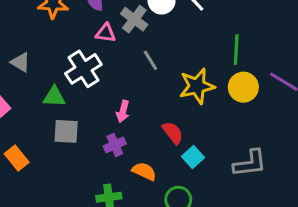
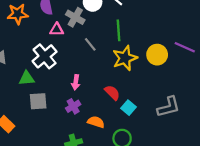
green line: (236, 50) -> (118, 30), moved

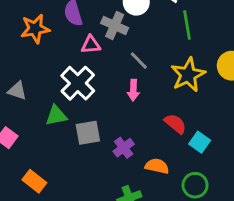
green line: (118, 30) -> (187, 25), moved
pink arrow: (76, 82) -> (133, 90), moved
gray square: (38, 101) -> (88, 133), moved

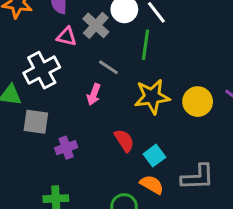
green line: (187, 25) -> (146, 45), moved
gray line: (139, 61) -> (108, 67), turned -30
cyan square: (200, 142) -> (154, 156), moved
orange semicircle: (157, 166) -> (152, 185), moved

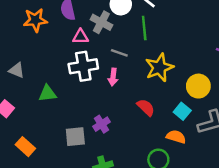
white cross: (42, 70) -> (83, 66), moved, turned 32
yellow circle: (198, 102) -> (198, 86), moved
gray square: (36, 122) -> (75, 137), moved
cyan square: (154, 156) -> (182, 111), moved

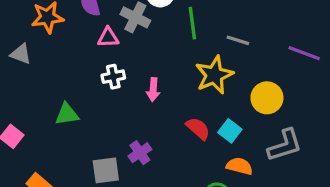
gray line: (119, 53) -> (238, 40), moved
white cross: (83, 66) -> (113, 77), size x0.6
gray triangle: (17, 70) -> (21, 54), moved
cyan square: (182, 111) -> (230, 131), moved

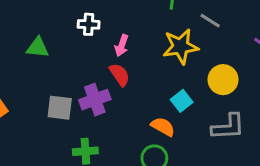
red semicircle: (198, 128) -> (120, 75), moved
purple cross: (140, 153) -> (95, 100), size x1.4
orange semicircle: (239, 166) -> (163, 127), moved

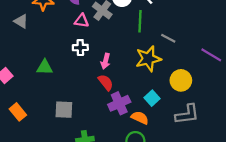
purple cross: (95, 100) -> (119, 103), moved

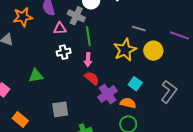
green line: (140, 21) -> (88, 36), moved
yellow circle: (181, 80) -> (153, 51), moved
gray L-shape: (187, 114) -> (169, 92), turned -35

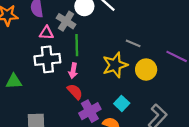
white cross: (64, 52) -> (47, 59), size x1.6

